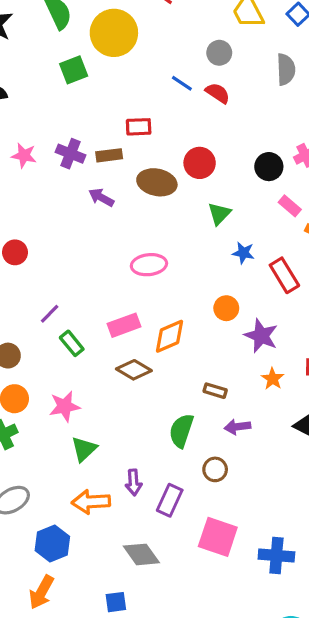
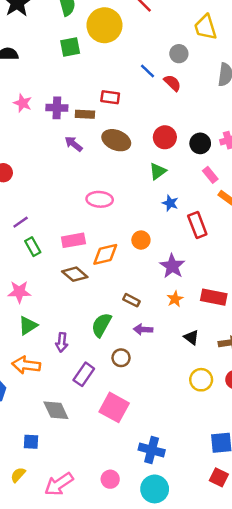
purple cross: (71, 154) -> (57, 108), turned -30
red circle: (200, 163) -> (165, 137), moved
orange circle: (226, 308) -> (141, 240), moved
purple arrow: (134, 482) -> (62, 342), moved
blue cross: (276, 555) -> (152, 450), moved

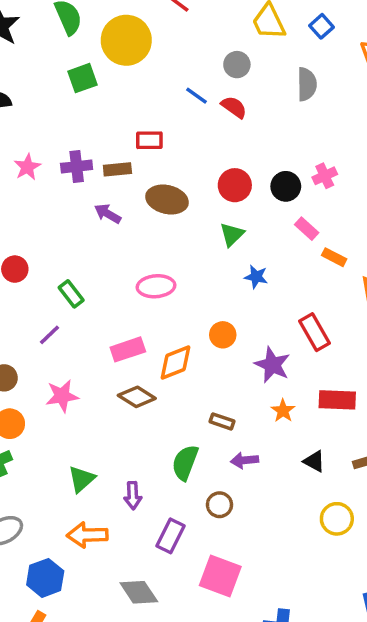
pink star: (23, 103) -> (27, 167), turned 30
red rectangle: (197, 225) -> (314, 332), moved
green rectangle: (33, 247) -> (71, 294), moved
pink star: (19, 292) -> (62, 396), moved

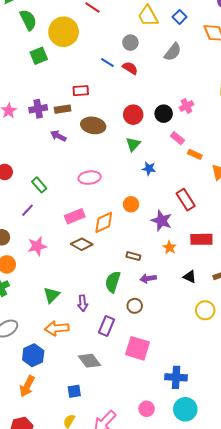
gray semicircle: (307, 84) -> (173, 52), turned 42

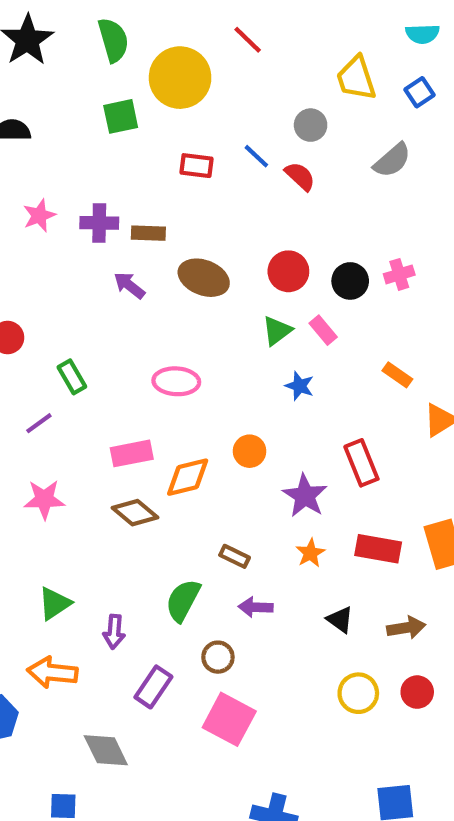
red rectangle: (81, 91) -> (196, 166), moved
pink rectangle: (177, 138) -> (323, 330), moved
pink square: (138, 348) -> (229, 719), moved

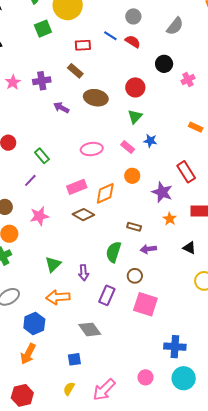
brown rectangle: (148, 233) -> (75, 71), moved, turned 49
black circle: (350, 281) -> (164, 64), moved
pink rectangle: (323, 330) -> (128, 147), moved

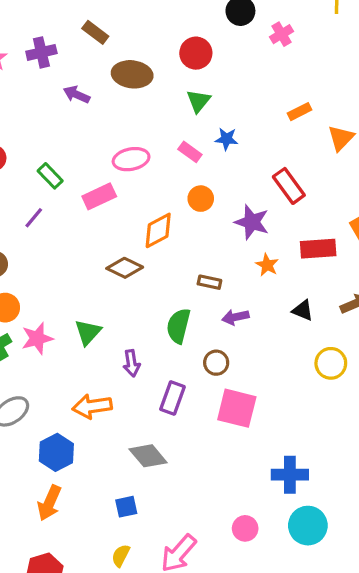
orange rectangle: (196, 127) -> (299, 112), turned -48
pink rectangle: (77, 187) -> (99, 196), moved
pink star: (39, 216) -> (37, 338), moved
green triangle: (53, 264) -> (88, 332), moved

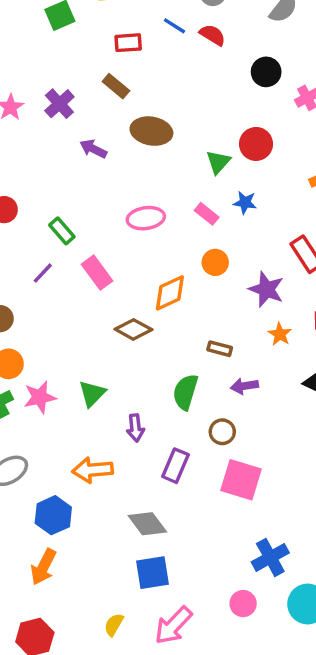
purple cross: (41, 52) -> (59, 104), turned -32
red circle: (196, 53) -> (256, 144), moved
pink rectangle: (99, 196) -> (97, 273), moved, turned 76
blue cross: (290, 475) -> (270, 557), moved, turned -32
blue square: (126, 507) -> (153, 573), moved, size x1.5

